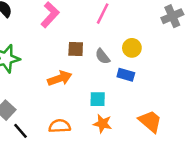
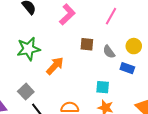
orange arrow: (60, 78) -> (55, 66), moved, turned -30

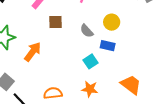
brown square: (87, 44) -> (55, 22), moved
cyan square: (103, 87) -> (90, 61), moved, turned -32

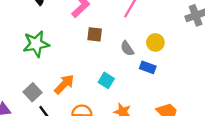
orange arrow: (33, 52) -> (64, 84), moved
cyan square: (90, 61) -> (106, 80), moved, turned -32

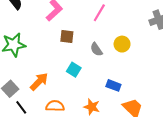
blue rectangle: (148, 67) -> (113, 85), moved
cyan square: (106, 80) -> (74, 70), moved

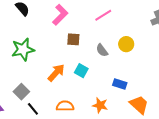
pink line: (99, 13) -> (103, 15), turned 30
orange arrow: (39, 82) -> (56, 73), moved

